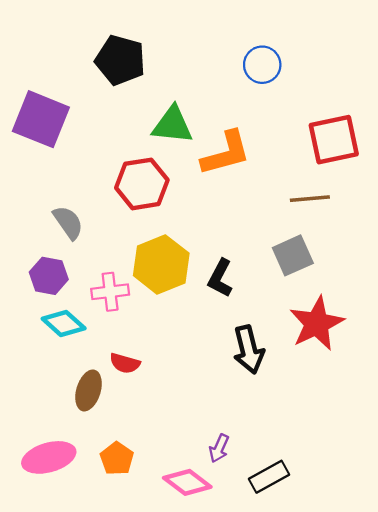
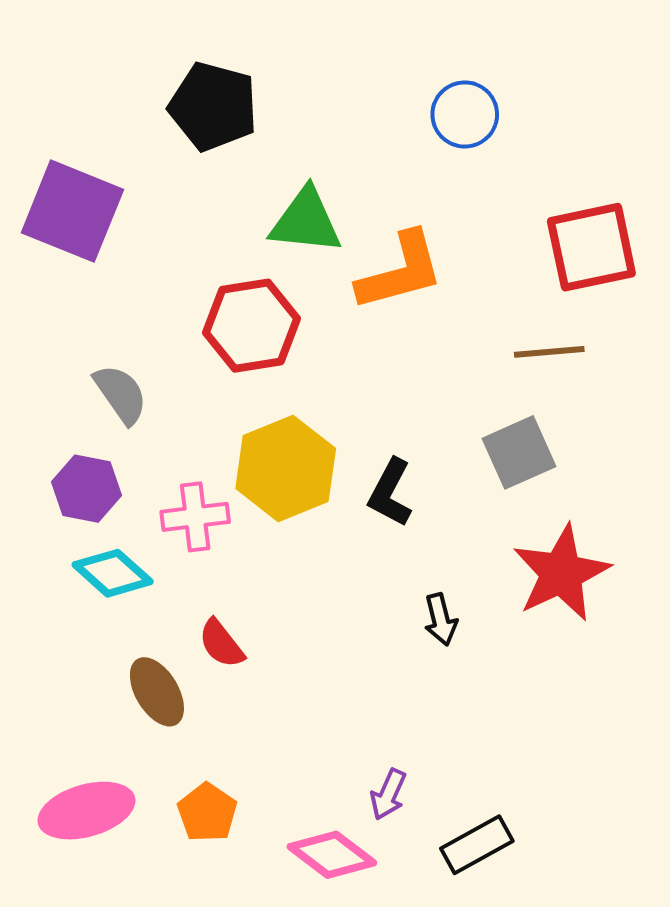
black arrow: (249, 350) -> (441, 619), size x0.6
red semicircle: (125, 363) -> (221, 644), turned 36
brown ellipse: (89, 390) -> (157, 692), turned -48

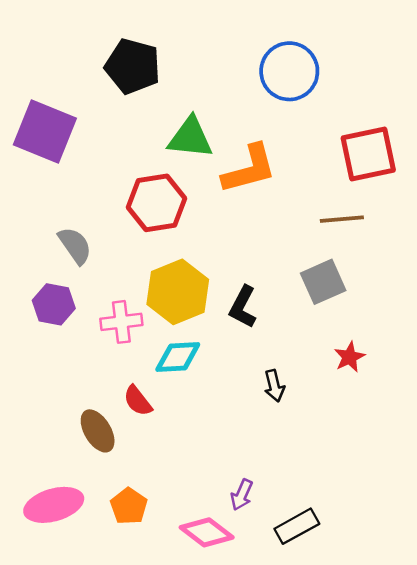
blue circle: (465, 114) -> (289, 71), size x1.4
cyan diamond: (113, 573) -> (178, 357), moved, turned -45
red star: (561, 573) -> (349, 357), size x0.5

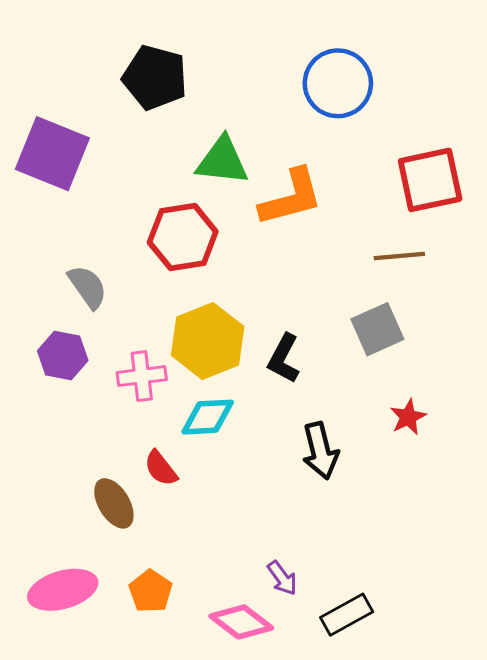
black arrow: (274, 386) -> (320, 451), size x1.5
purple arrow: (242, 495) -> (282, 578), turned -60

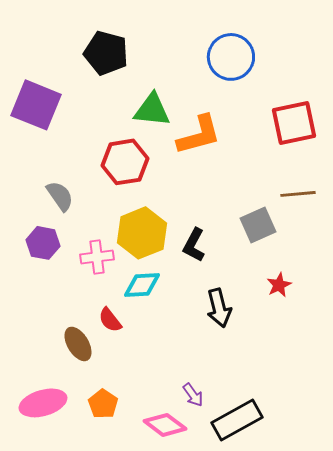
brown line: (399, 256) -> (298, 194), moved
black rectangle: (347, 615) -> (237, 420), size x1.4

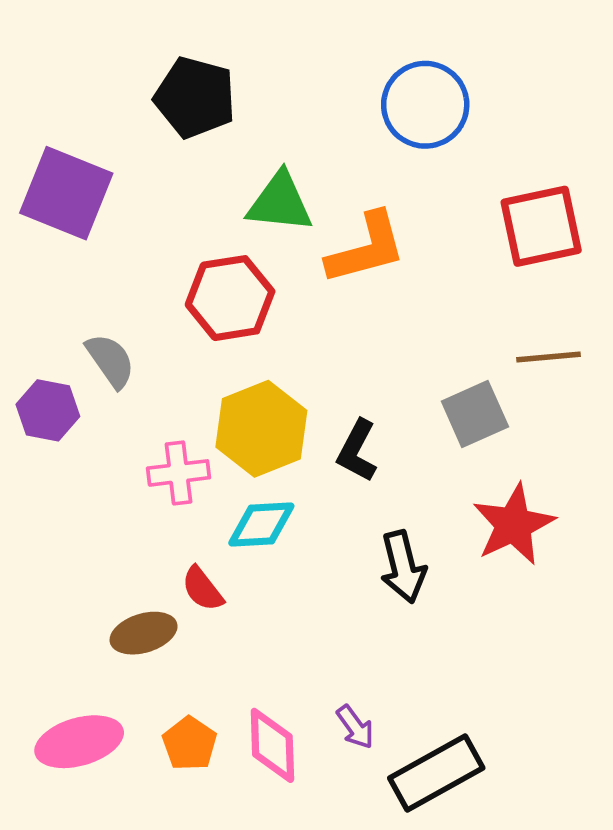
purple hexagon: (43, 243) -> (48, 410), moved
red star: (279, 285) -> (514, 524), size x1.8
brown ellipse: (78, 344) -> (144, 633), turned -76
pink diamond: (165, 425) -> (272, 745), moved, turned 51

